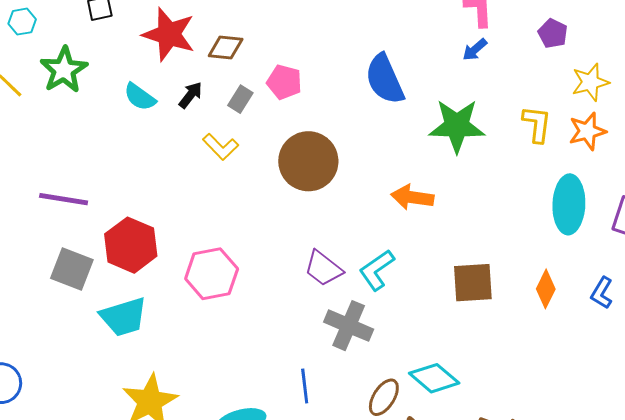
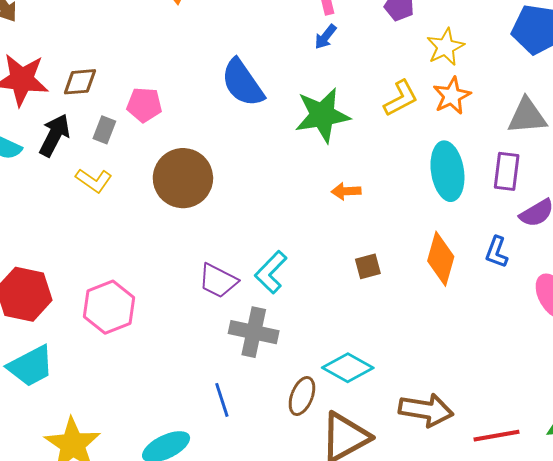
black arrow: (191, 95) -> (54, 135), size x1.5
yellow L-shape: (537, 124) -> (401, 98), turned 66
orange arrow: (412, 197) -> (346, 191), moved, size x0.7
brown square: (473, 283) -> (368, 266), size x0.6
orange diamond: (546, 289) -> (441, 259), size x1.4

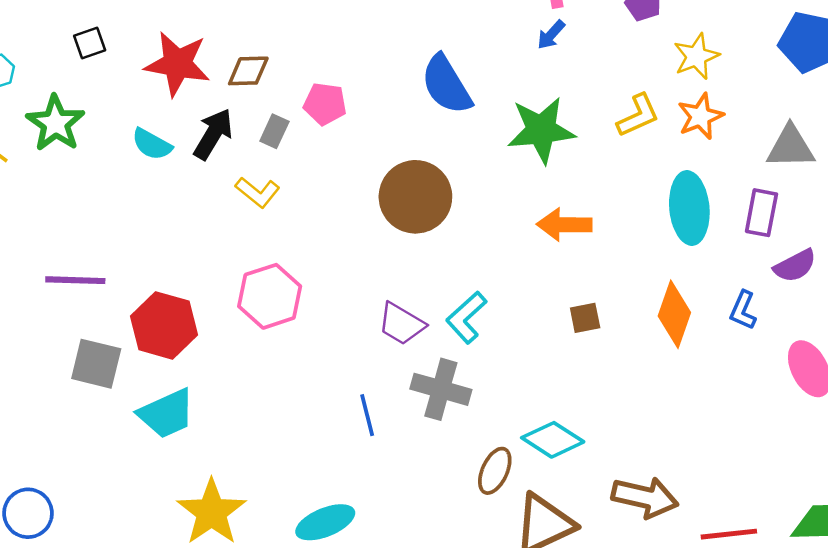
brown circle: (183, 178) -> (415, 197), moved
orange arrow: (346, 191) -> (564, 225), size x1.5
pink hexagon: (109, 307) -> (270, 296), moved
blue line: (222, 400) -> (367, 415), moved

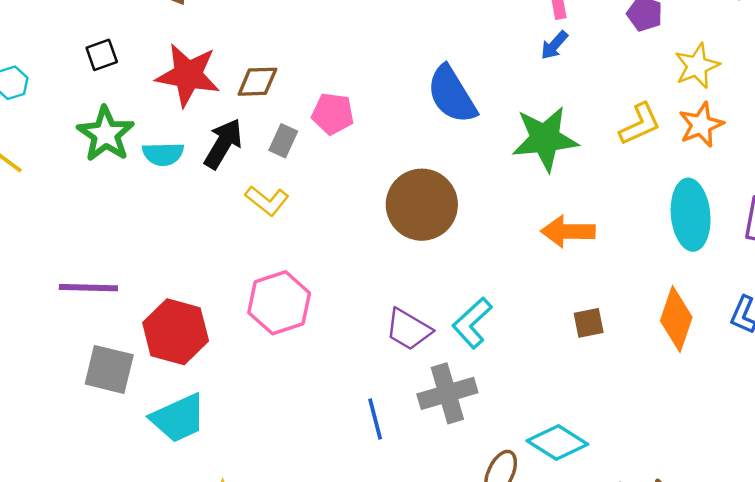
green star: (55, 123) -> (106, 134), moved
cyan semicircle: (152, 144) -> (163, 154), turned -30
gray cross: (441, 389) -> (447, 393), turned -32

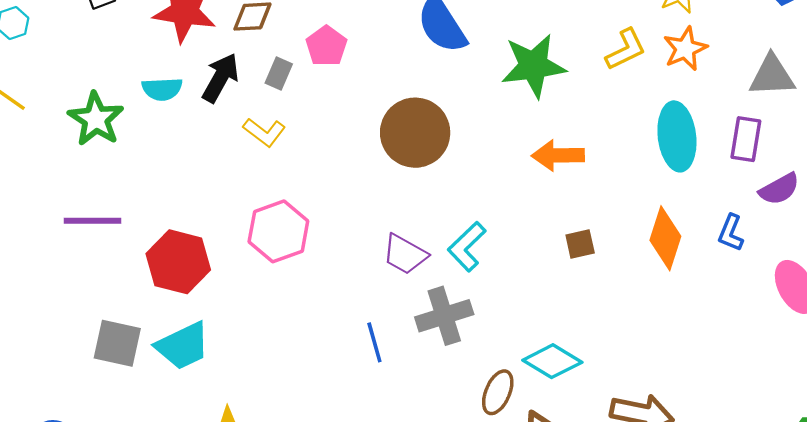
pink pentagon: (333, 114) -> (326, 46), turned 30
green star: (106, 134) -> (96, 119), moved
gray square: (109, 369) -> (117, 343), moved

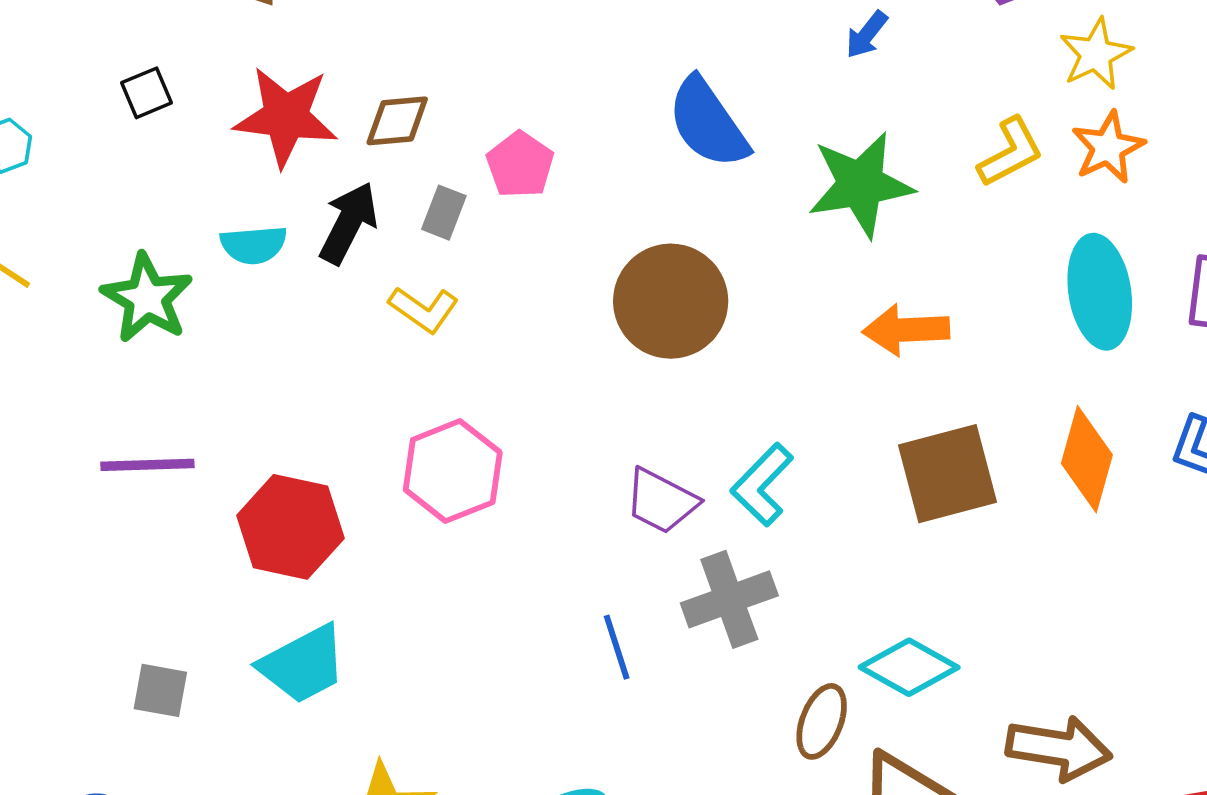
brown square: (580, 244) -> (948, 474), size x2.0
gray square: (117, 343) -> (160, 690), moved, size x0.7

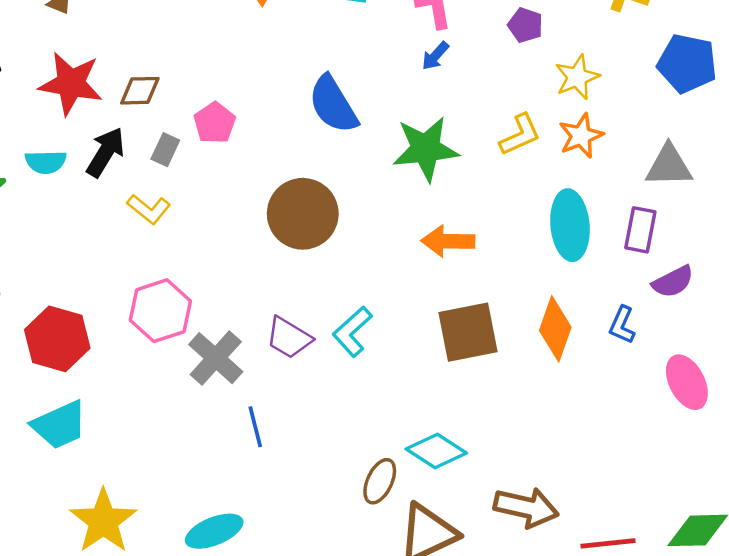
gray cross: (729, 599) -> (216, 358), moved, turned -32

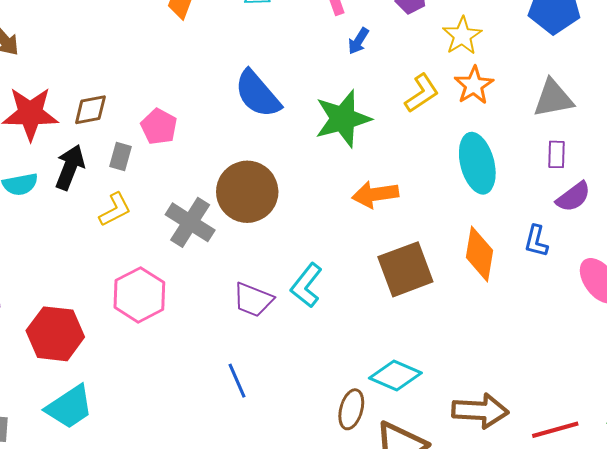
blue arrow: (435, 56) -> (358, 41), moved
yellow L-shape: (149, 209) -> (115, 210), turned -57
purple rectangle: (640, 230) -> (557, 154), moved, size x0.7
gray cross: (216, 358) -> (190, 222), moved

